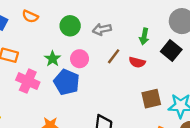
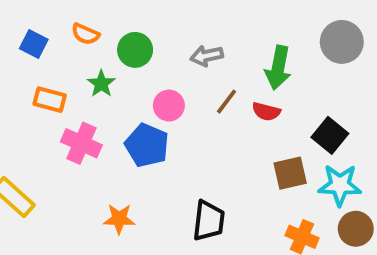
green circle: (70, 26) -> (135, 50), moved
green arrow: (144, 36) -> (278, 68), size x1.5
black square: (171, 50) -> (330, 135), moved
green star: (52, 59) -> (101, 84), moved

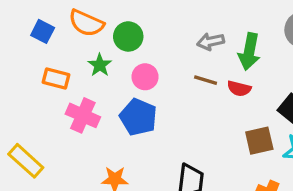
orange semicircle: (85, 34) -> (86, 23), size x1.5
gray arrow: (207, 56) -> (211, 42), moved
brown line: (227, 102) -> (206, 80), turned 70
pink circle: (169, 106) -> (145, 77), moved

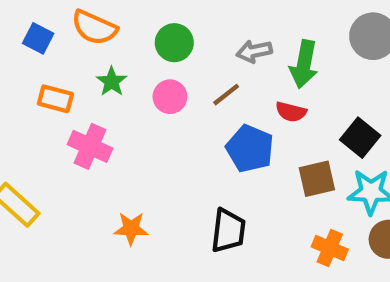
green circle: (128, 36) -> (174, 43), moved
brown line: (206, 80) -> (226, 95), moved, turned -55
blue pentagon: (138, 117) -> (250, 149), moved

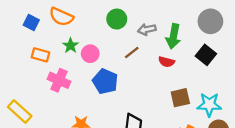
green circle: (174, 43) -> (117, 19), moved
pink circle: (170, 97) -> (90, 54), moved
black square: (360, 138) -> (206, 55), moved
blue pentagon: (250, 149) -> (105, 81), moved

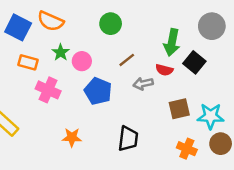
blue square: (31, 22) -> (18, 27), size x1.5
gray arrow: (147, 29) -> (143, 84), moved
black square: (206, 55) -> (194, 62), moved

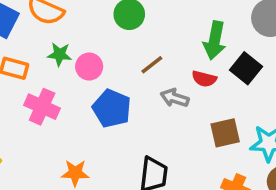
green star: (61, 52) -> (60, 54), turned -30
gray arrow: (143, 84) -> (175, 98), turned 30

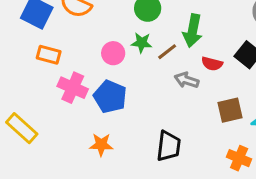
green arrow: (215, 40) -> (193, 31), moved
green star: (60, 54) -> (142, 43), moved
blue pentagon: (112, 108) -> (110, 97), moved

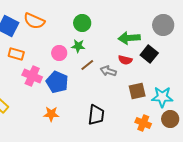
green arrow: (193, 31) -> (129, 38), moved, turned 75
brown line: (167, 52) -> (87, 65), moved

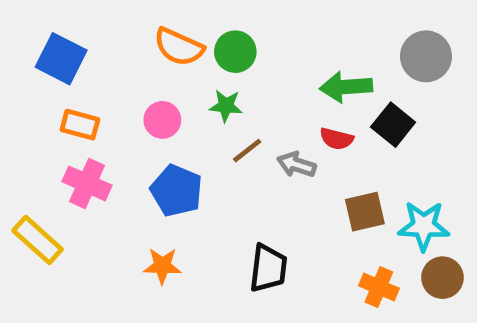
orange semicircle: (34, 21) -> (179, 47), moved
pink circle: (59, 53) -> (162, 120), moved
pink cross: (32, 76) -> (87, 183), moved

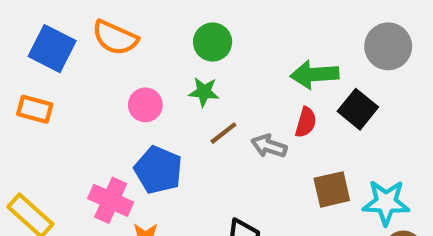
orange semicircle: (179, 47) -> (115, 38), moved
orange rectangle: (80, 125) -> (35, 109), moved
red semicircle: (337, 139) -> (306, 122), turned -88
pink cross: (87, 183) -> (111, 200), moved

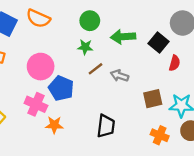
green arrow: (314, 75) -> (123, 37), moved
pink circle: (145, 105) -> (41, 67), moved, size x1.5
black square: (358, 109) -> (158, 42), moved
red semicircle: (306, 122) -> (175, 63), moved

